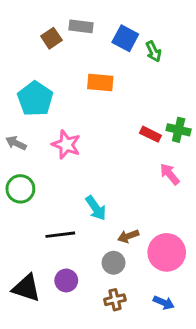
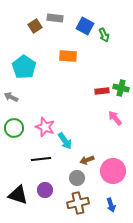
red rectangle: (150, 134) -> (102, 91), turned -32
pink star: (66, 145) -> (45, 127), moved
brown cross: (115, 300) -> (78, 203), size x1.5
blue arrow: (164, 303) -> (111, 205), turned 48

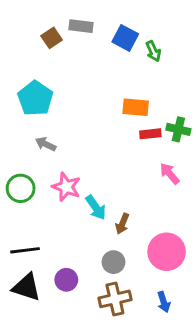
orange rectangle: (68, 56) -> (136, 107), moved
gray arrow: (11, 97) -> (46, 144), moved
black line: (41, 159) -> (25, 250), moved
brown arrow: (87, 160) -> (122, 224), moved, turned -48

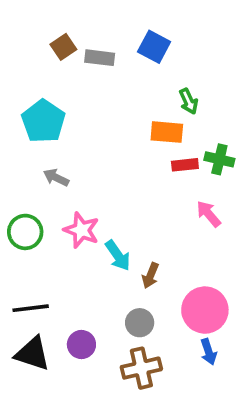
gray rectangle: (81, 26) -> (100, 58), moved
green arrow: (153, 51) -> (189, 101), moved
blue arrow: (164, 302) -> (209, 352), moved

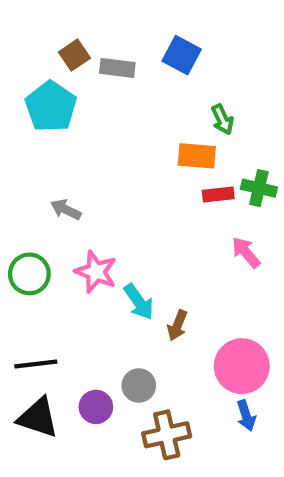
cyan pentagon: (43, 121) -> (51, 107), moved
gray circle: (140, 323) -> (139, 385), moved

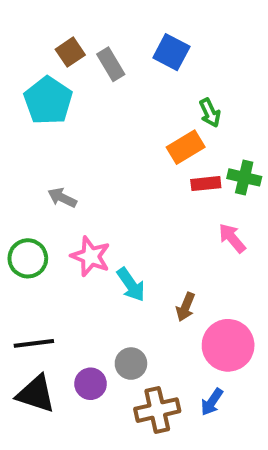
gray rectangle: (117, 68) -> (111, 64), turned 52
orange rectangle: (197, 156) -> (186, 147), turned -36
brown arrow: (177, 325) -> (186, 307), moved
blue arrow: (246, 415) -> (212, 402), moved, turned 52

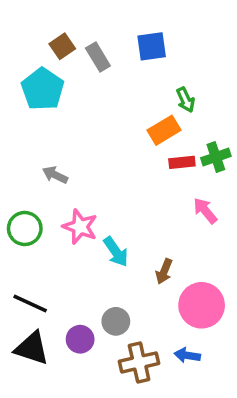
blue square: (171, 52) -> (152, 46), turned -36
green cross: (244, 177) -> (216, 157), turned -32
black line: (34, 343) -> (30, 303), turned 32
blue arrow: (212, 402) -> (187, 355), turned 65

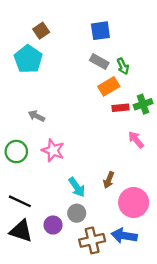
gray rectangle: (98, 57) -> (99, 61), moved, turned -30
cyan arrow: (116, 252) -> (77, 187), moved
blue arrow: (187, 355) -> (124, 236), size x1.5

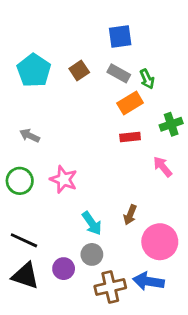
brown square: (41, 31) -> (79, 70), moved
red rectangle: (121, 108) -> (130, 137), moved
gray arrow: (36, 116) -> (30, 136), moved

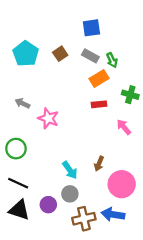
green cross: (171, 124) -> (130, 95), turned 35
pink star: (64, 179) -> (48, 118), moved
green circle: (20, 181) -> (16, 149), moved

